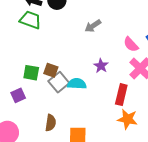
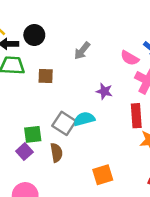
brown square: (51, 70) -> (46, 76), moved
green square: (31, 73) -> (33, 134), moved
brown semicircle: (51, 123) -> (56, 153), moved

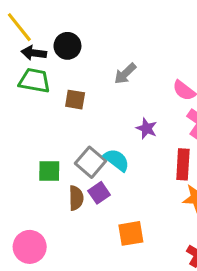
cyan semicircle: (84, 119) -> (117, 160), turned 45
purple square: (24, 152) -> (99, 193), moved

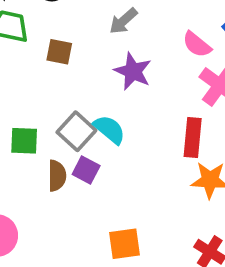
purple star: (147, 128) -> (133, 71), moved, size x1.4
purple square: (99, 193) -> (86, 170), turned -30
orange square: (131, 233) -> (124, 244), moved

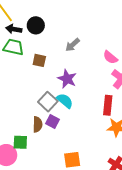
purple star: (133, 71) -> (67, 79), moved
green square: (24, 141) -> (20, 142), moved

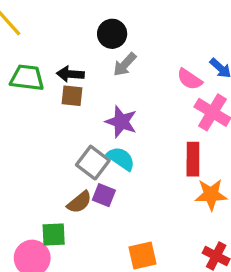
black circle: (36, 25) -> (112, 34), moved
black arrow: (14, 29) -> (70, 74), moved
brown semicircle: (38, 124) -> (79, 202), turned 56

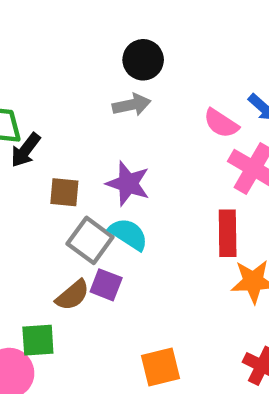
black circle: (112, 34) -> (143, 60), moved
gray arrow: (125, 65) -> (132, 105), turned -144
black arrow: (70, 74) -> (26, 150), moved, turned -56
brown square: (72, 96) -> (64, 192), moved

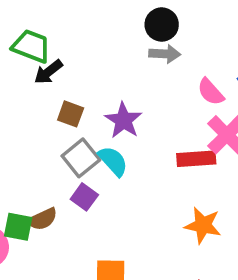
gray arrow: (132, 105) -> (165, 54), moved
red rectangle: (228, 233) -> (196, 159), moved, turned 72
brown semicircle: (73, 295) -> (42, 219), moved

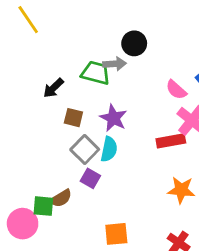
green trapezoid: (31, 46) -> (96, 73), moved
gray arrow: (165, 54) -> (115, 64), moved
cyan semicircle: (113, 161) -> (109, 149), turned 60

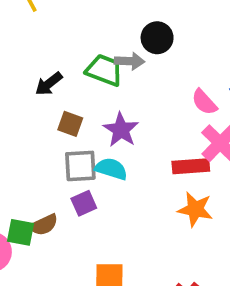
cyan semicircle: (109, 149) -> (111, 169), turned -90
gray square: (85, 150) -> (80, 166), turned 36
purple square: (90, 178) -> (84, 203), turned 30
orange star: (181, 190) -> (195, 209), moved

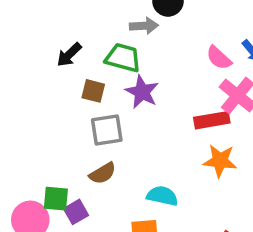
green trapezoid: (104, 70) -> (123, 58), moved
cyan semicircle: (111, 169) -> (162, 196), moved
purple square: (84, 203) -> (76, 212), moved
brown semicircle: (44, 225) -> (103, 173), moved

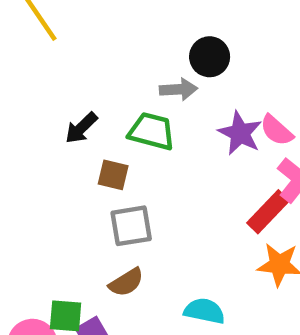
purple star: (142, 92) -> (240, 133), moved
red rectangle: (212, 120) -> (268, 212), turned -36

